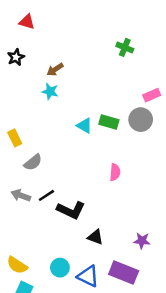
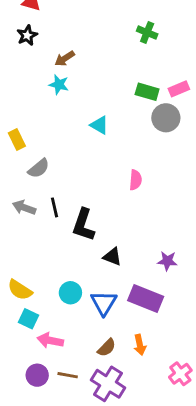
black star: (16, 57) -> (27, 35), moved
green rectangle: (109, 122) -> (147, 92), moved
black line: (46, 195) -> (55, 207), turned -70
black L-shape: (71, 210) -> (83, 225), turned 84
blue triangle: (88, 276) -> (104, 303), turned 35

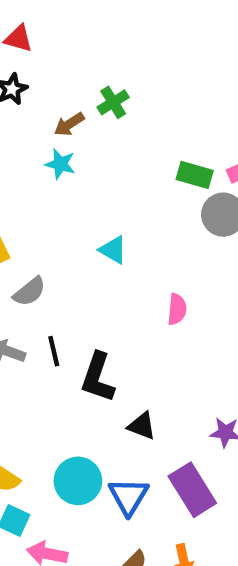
green cross: (147, 32) -> (113, 102), moved, turned 36
cyan triangle: (99, 125) -> (113, 250), moved
cyan circle: (70, 293) -> (78, 481), size x1.4
purple rectangle: (146, 299) -> (192, 490), turned 36

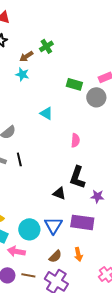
green rectangle: (195, 175) -> (74, 84), moved
black L-shape: (98, 377) -> (77, 177), moved
cyan circle: (78, 481) -> (29, 229), moved
purple rectangle: (192, 490) -> (82, 222), turned -50

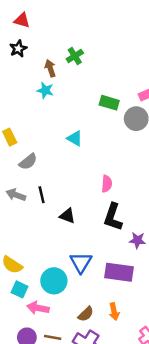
brown arrow: (26, 56) -> (50, 68), turned 104
pink semicircle: (75, 140) -> (107, 184), moved
black triangle: (59, 193) -> (67, 216), moved
blue triangle: (53, 225) -> (81, 262), moved

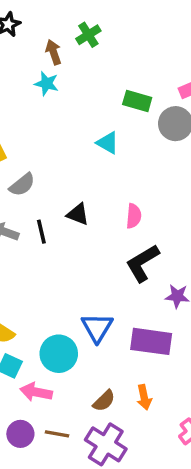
cyan triangle: (75, 138) -> (108, 143), moved
black triangle: (67, 216) -> (78, 214), moved
black L-shape: (113, 217) -> (142, 263), turned 40

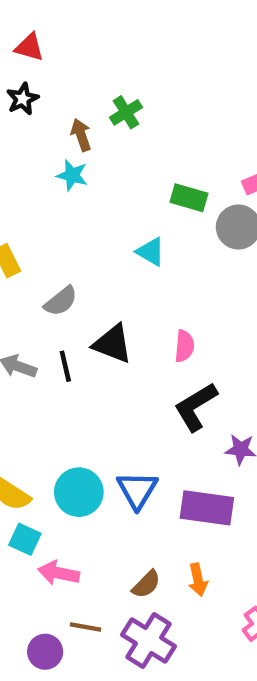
gray semicircle: (22, 185) -> (61, 301), moved
black triangle: (78, 214) -> (113, 344), size x1.4
cyan circle: (59, 354) -> (79, 492), moved
purple circle: (20, 434) -> (45, 652), moved

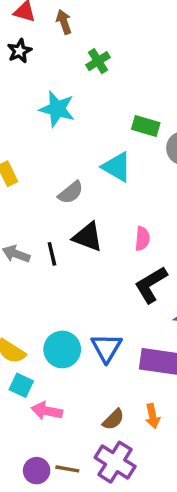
brown arrow: (81, 135) -> (64, 22), moved
cyan star: (72, 175) -> (57, 109), size x1.5
cyan triangle: (151, 252) -> (117, 167), size x1.4
gray semicircle: (61, 301) -> (71, 193), moved
brown line: (86, 627) -> (67, 469), moved

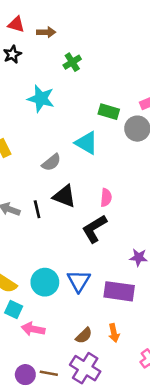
brown arrow: (64, 22) -> (46, 32), turned 108
black L-shape: (151, 285) -> (94, 229), moved

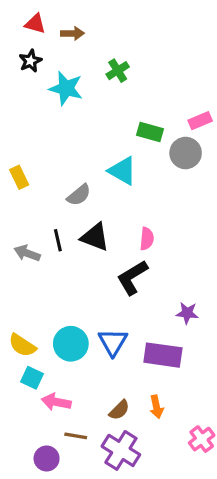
green cross: (72, 62) -> (118, 71), moved
cyan star: (41, 99) -> (66, 88), moved
black line: (37, 209) -> (58, 240), moved
brown line: (49, 373) -> (76, 436), moved

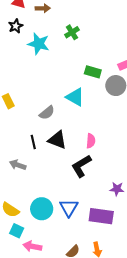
gray arrow: (27, 253) -> (18, 165), moved

